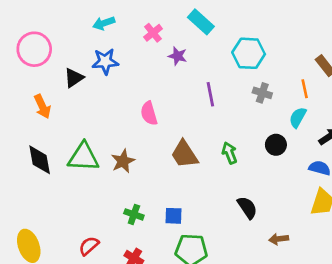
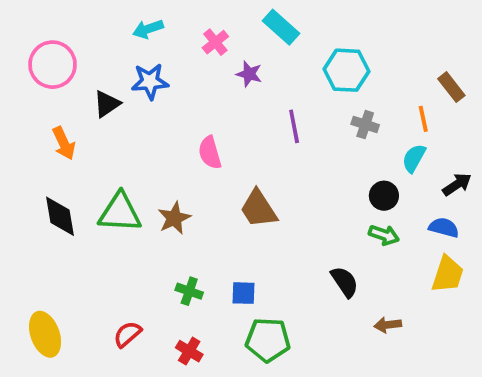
green arrow: (229, 153) -> (384, 235), moved, turned 130

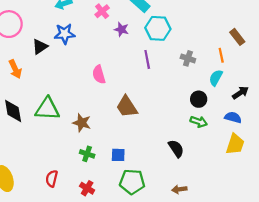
cyan hexagon: (346, 70) -> (158, 28), moved
brown star: (174, 218) -> (82, 123), moved, turned -30
brown arrow: (388, 325) -> (179, 189), moved
red semicircle: (127, 334) -> (52, 179), turned -35

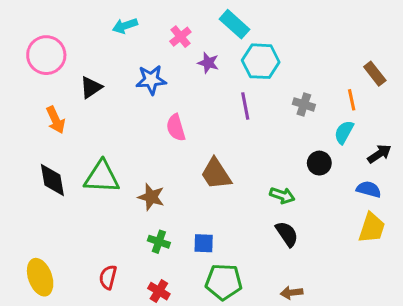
blue star: (65, 34) -> (151, 80), moved
green arrow: (199, 122) -> (282, 195), moved

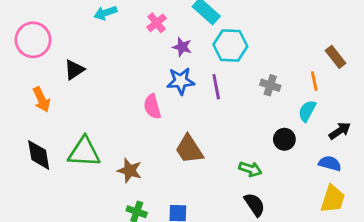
blue star: (151, 80) -> (181, 81), moved

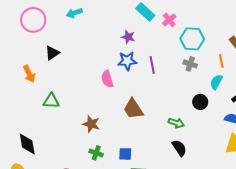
pink cross: (157, 23) -> (169, 20), moved
pink circle: (33, 40) -> (33, 20), moved
cyan hexagon: (230, 46) -> (192, 39), moved
green triangle: (84, 152) -> (51, 101), moved, size x0.7
black diamond: (39, 155) -> (27, 144), moved

